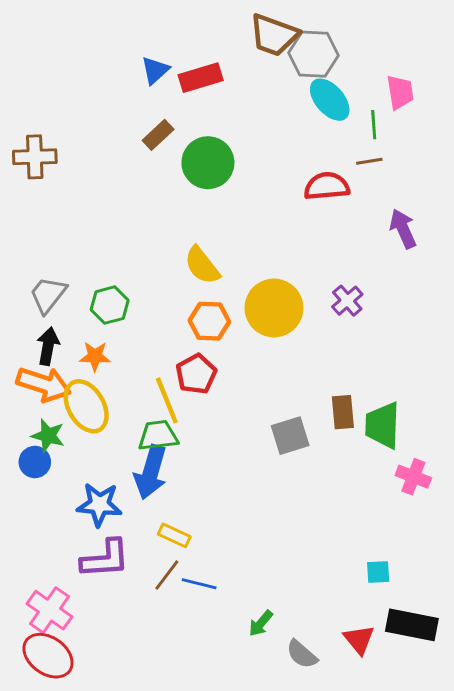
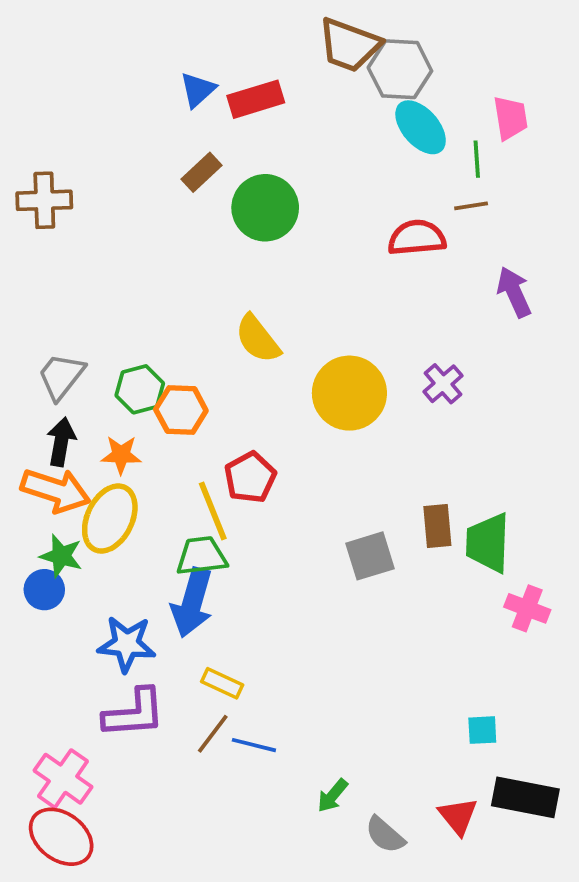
orange hexagon: (209, 321) -> (181, 410), moved
yellow ellipse: (86, 406) -> (110, 519), turned 56

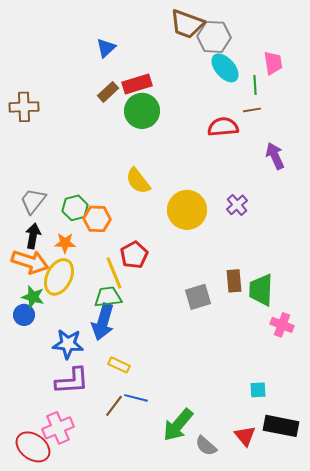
red rectangle: (256, 99) -> (137, 84), moved
brown line: (213, 734) -> (114, 406), moved
pink cross: (63, 779) -> (58, 428), moved, turned 32
green arrow: (333, 796) -> (178, 425), size x1.8

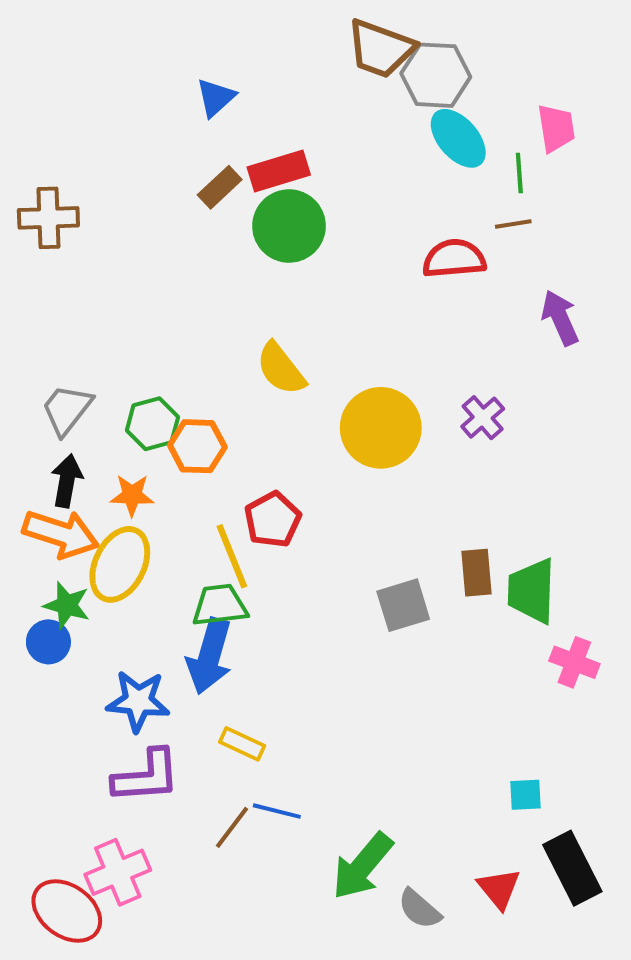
black rectangle: (281, 426) -> (572, 868), turned 52

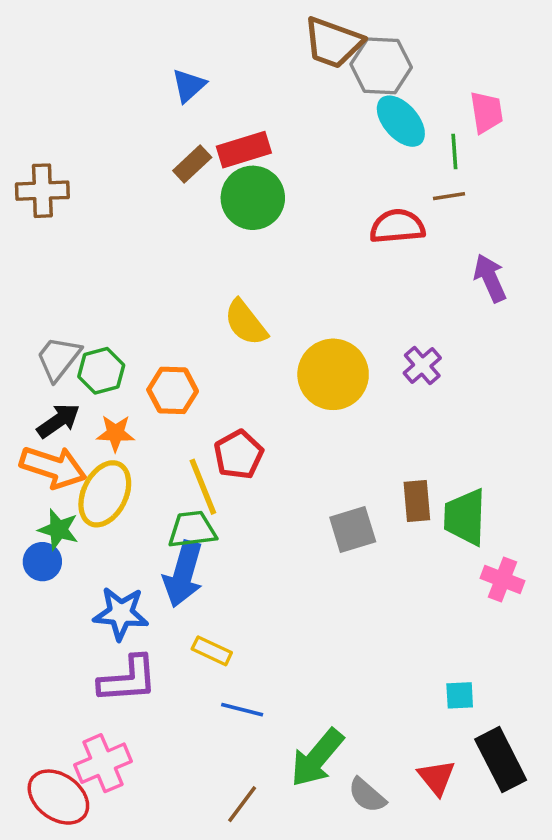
green hexagon: (152, 424) -> (101, 371), moved
black arrow: (67, 481) -> (58, 421), turned 45
brown line: (232, 827) -> (242, 804), moved

